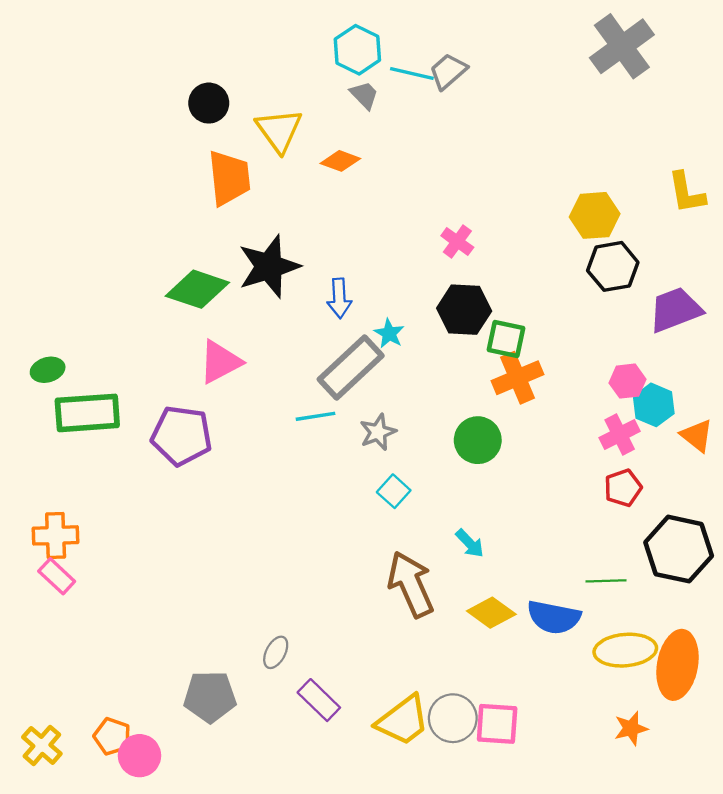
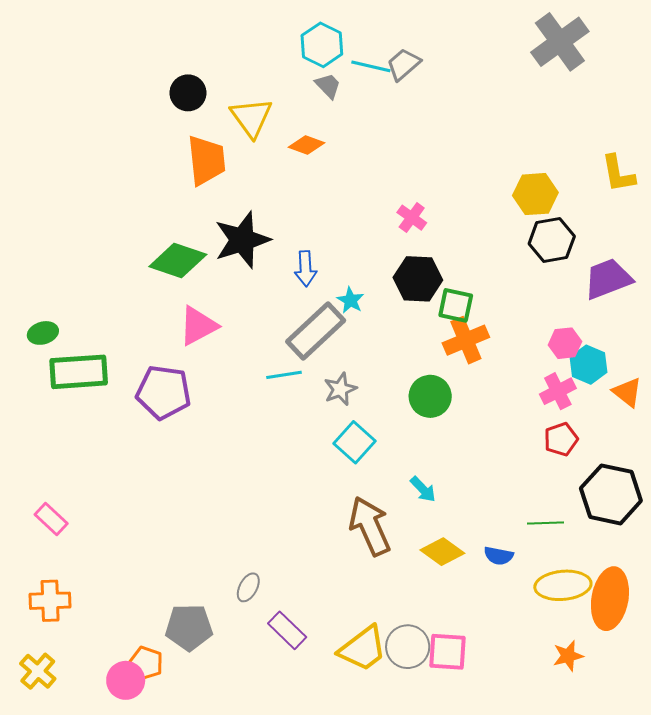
cyan square: (394, 491) -> (355, 442), size x1.4
orange cross: (56, 535) -> (50, 601), moved
blue semicircle: (554, 617) -> (499, 556), size x0.6
orange pentagon: (112, 736) -> (146, 663), moved

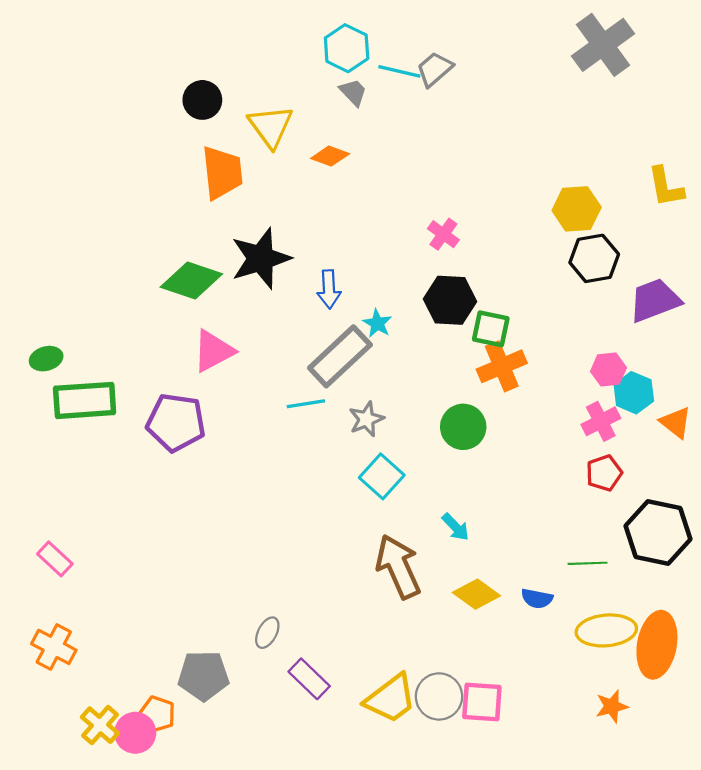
orange cross: (50, 601) -> (54, 647), turned 30
yellow cross: (38, 671) -> (100, 725), moved

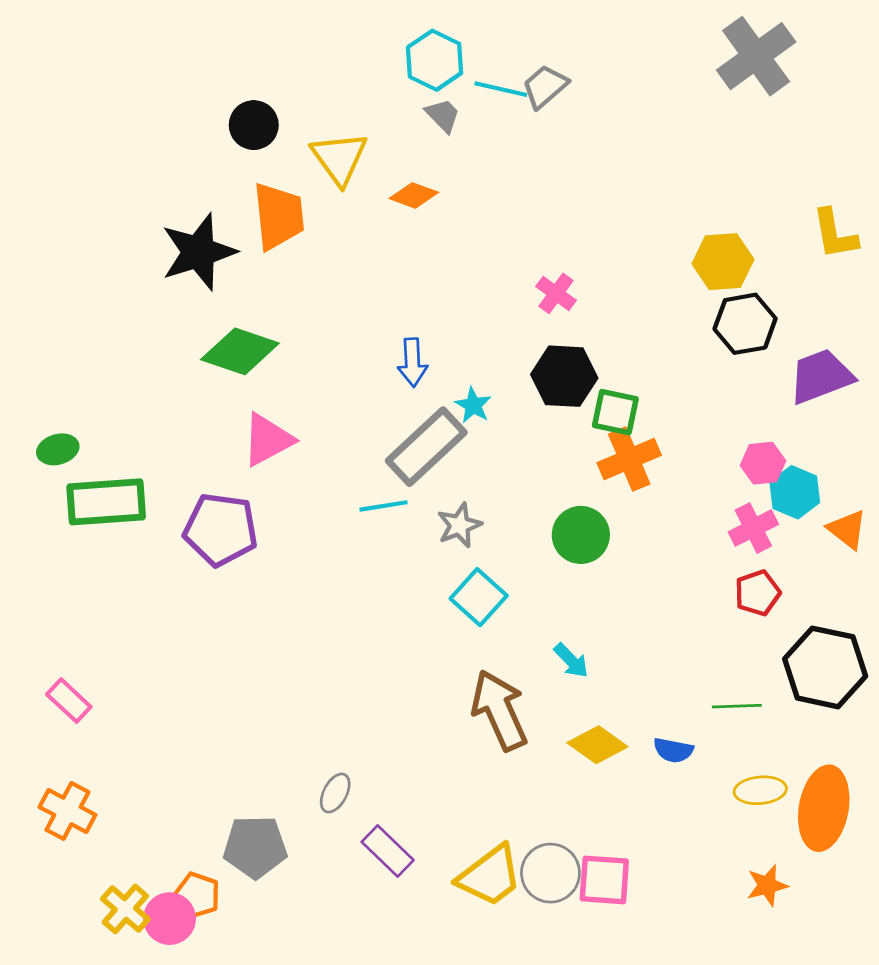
black star: (261, 258) -> (199, 252), moved
yellow ellipse: (606, 630) -> (760, 790), size x0.7

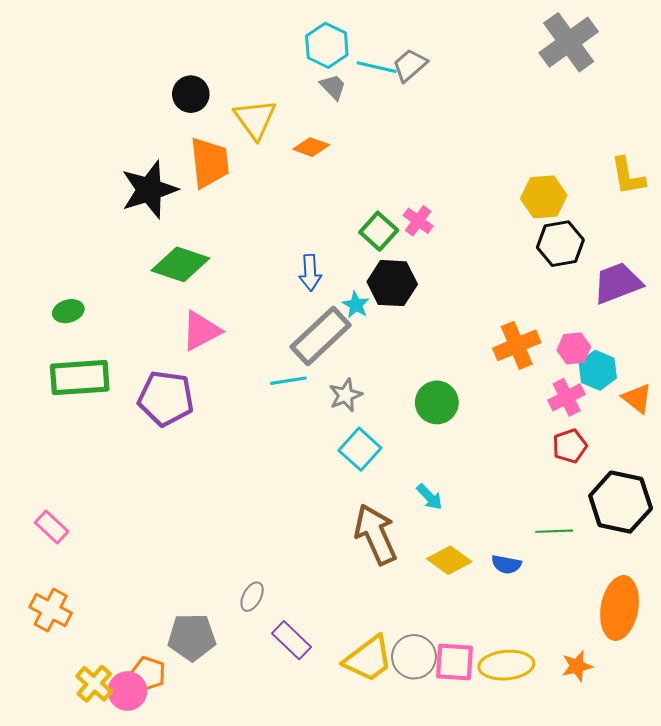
black hexagon: (564, 376) -> (392, 283), moved
green square: (615, 412) -> (379, 231), moved, turned 30
green ellipse: (58, 449) -> (68, 311), moved
orange cross: (629, 459) -> (517, 345), moved
yellow ellipse: (760, 790) -> (506, 665), moved, size x1.4

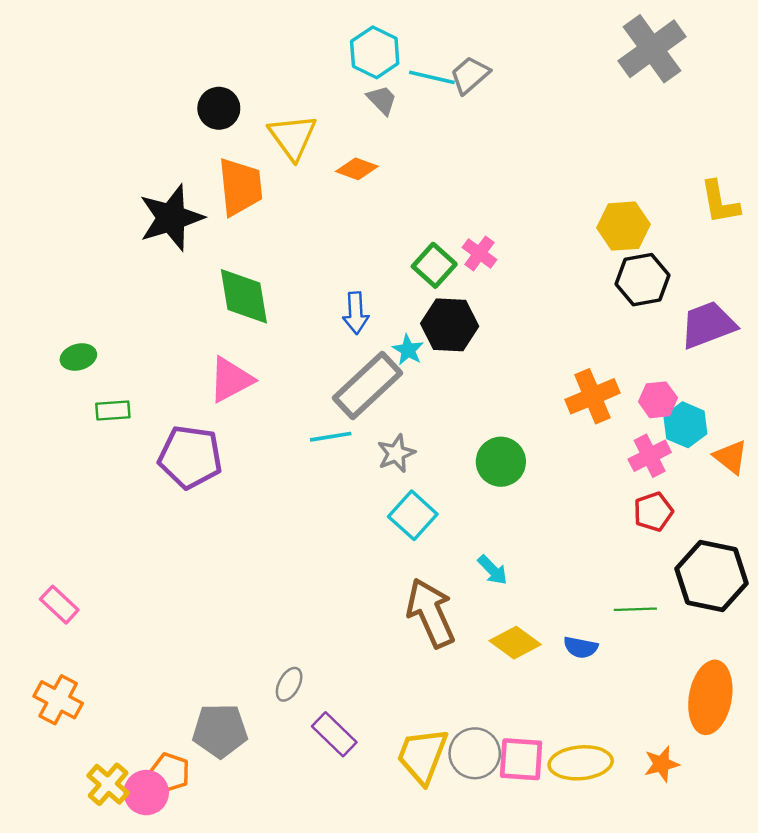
green diamond: (180, 264) -> (244, 296), moved, turned 62
green rectangle: (80, 378) -> (113, 411), moved, size x0.5
yellow trapezoid: (368, 659) -> (422, 756), turned 148

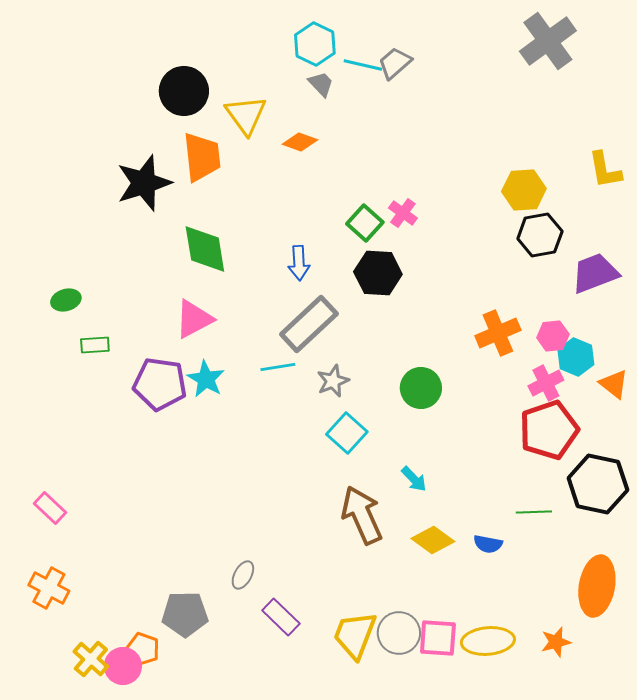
black circle: (219, 108) -> (184, 91), size x1.4
cyan star: (408, 350) -> (206, 379), moved, size x1.4
red pentagon: (653, 512) -> (549, 430), size x1.8

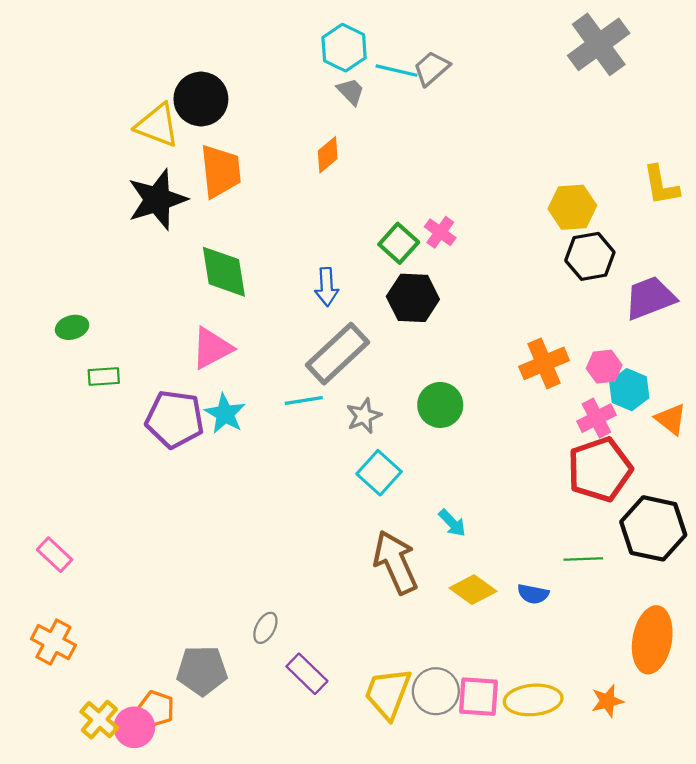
yellow triangle: (246, 115) -> (157, 125), moved, turned -33
orange diamond: (300, 142) -> (328, 155), turned -60
green circle: (421, 388) -> (440, 405), moved

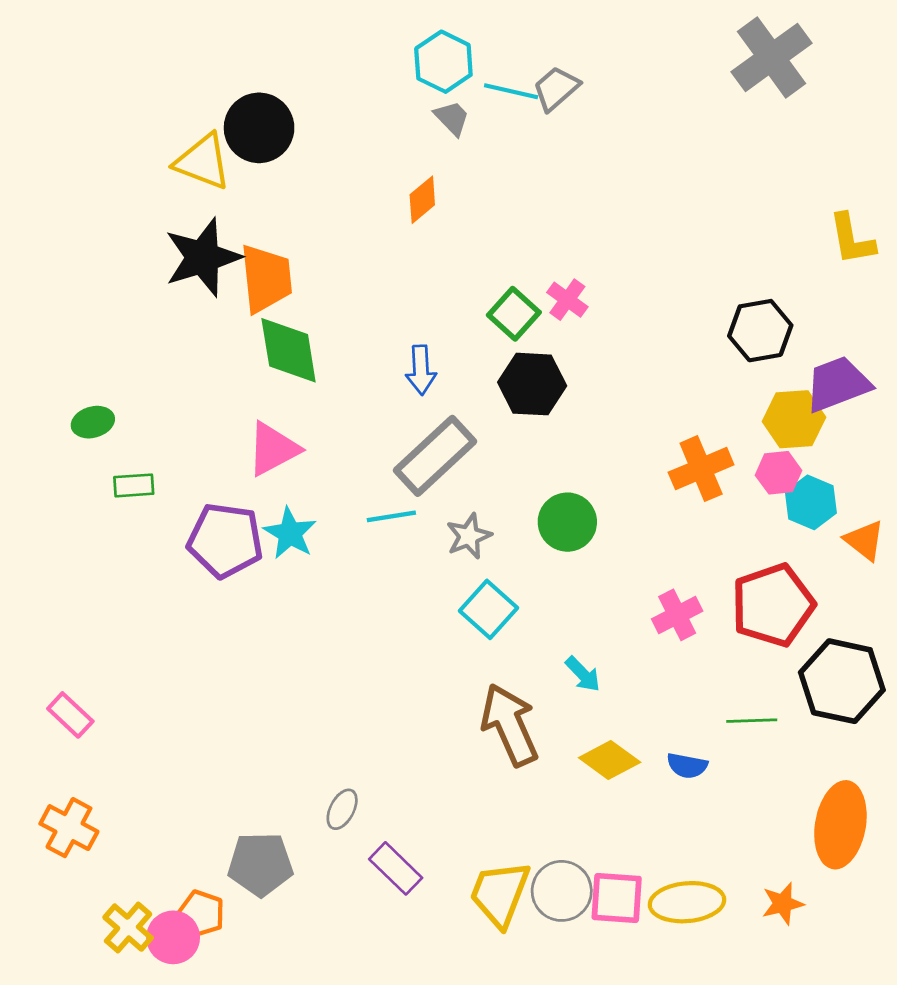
orange trapezoid: (221, 171) -> (266, 278), moved
yellow hexagon: (572, 207) -> (794, 419), moved
pink cross: (596, 418) -> (677, 615), moved

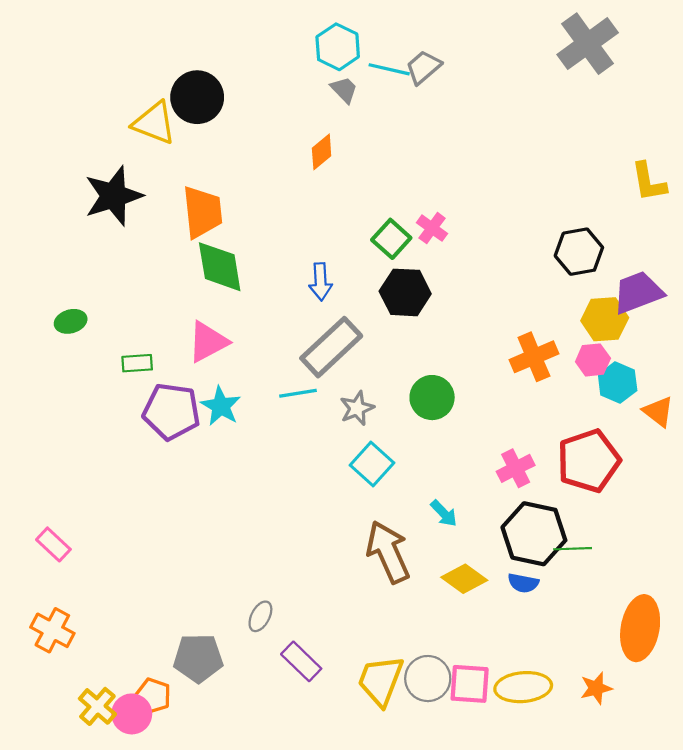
black star: (203, 257) -> (113, 196), moved
green rectangle: (134, 485) -> (137, 363), moved
black hexagon: (842, 681) -> (534, 534), moved

